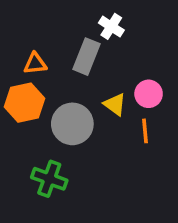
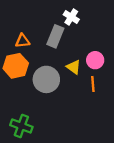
green cross: (49, 179) -> (21, 126), moved

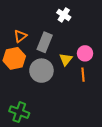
gray rectangle: (55, 36) -> (45, 42), moved
orange triangle: (22, 41) -> (20, 36), turned -32
yellow triangle: (74, 67) -> (66, 59), turned 32

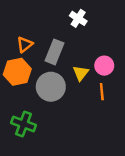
green cross: (19, 112) -> (23, 124), moved

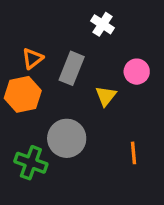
pink circle: (104, 66) -> (137, 72), moved
gray circle: (51, 87) -> (67, 138), moved
orange line: (102, 92) -> (133, 153), moved

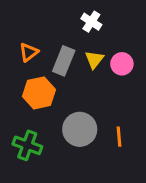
orange hexagon: (23, 94) -> (39, 93), moved
yellow triangle: (106, 96) -> (94, 59), moved
gray circle: (67, 138) -> (80, 129), moved

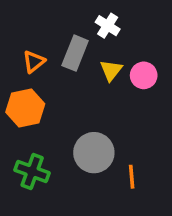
gray rectangle: (64, 61) -> (75, 53), moved
orange hexagon: (39, 93) -> (25, 108), moved
orange line: (119, 137) -> (132, 177), moved

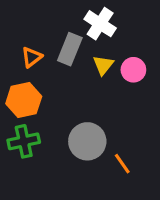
white cross: (108, 26) -> (100, 24), size x1.4
green cross: (32, 172) -> (24, 141), moved, turned -32
orange line: (132, 177) -> (122, 164), turned -30

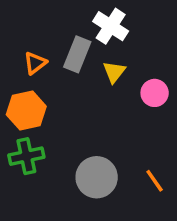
pink circle: (133, 70) -> (155, 93), moved
gray circle: (87, 141) -> (97, 177), moved
orange line: (122, 164) -> (155, 181), moved

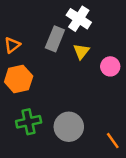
orange triangle: (35, 63) -> (12, 45), moved
green cross: (26, 156) -> (29, 122), moved
orange line: (155, 181) -> (113, 141), moved

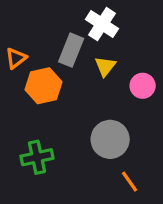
orange hexagon: (19, 79) -> (43, 86), moved
gray circle: (69, 127) -> (110, 139), moved
orange line: (113, 141) -> (130, 182), moved

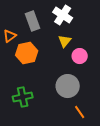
gray rectangle: (71, 50) -> (33, 21), moved, turned -42
pink circle: (143, 86) -> (80, 56), moved

